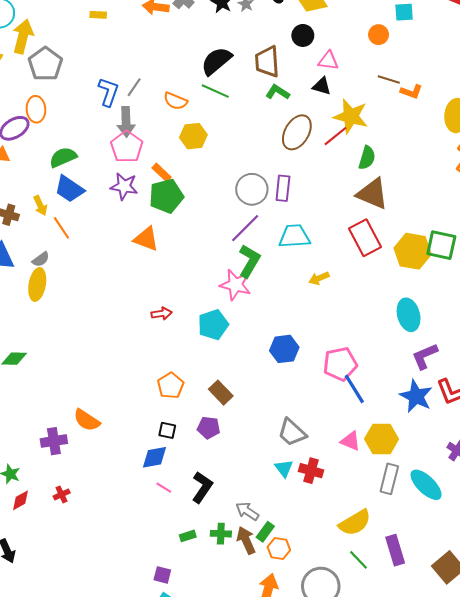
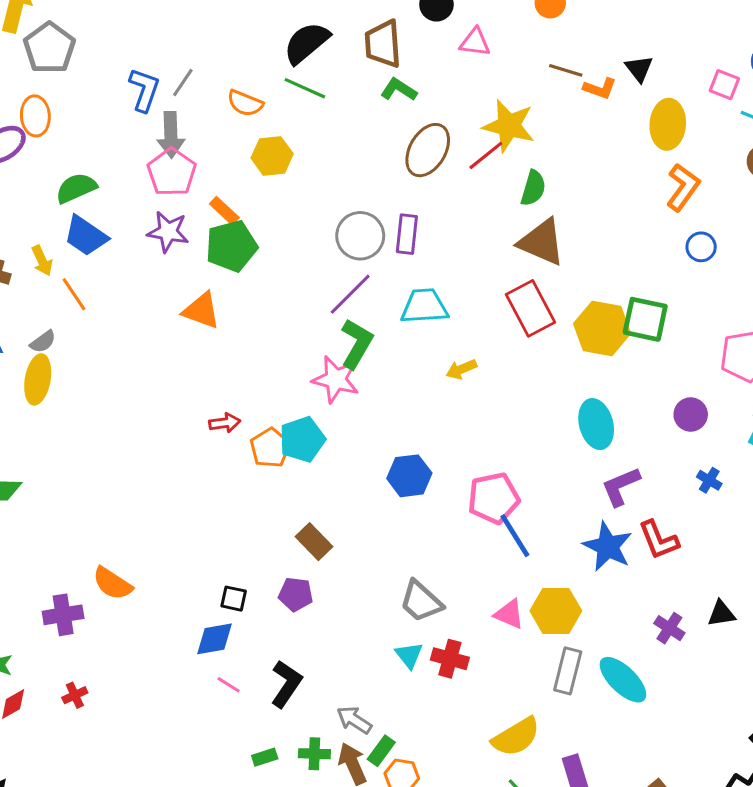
black triangle: (322, 86) -> (639, 69), moved, turned 36
orange pentagon: (171, 386) -> (270, 448), moved

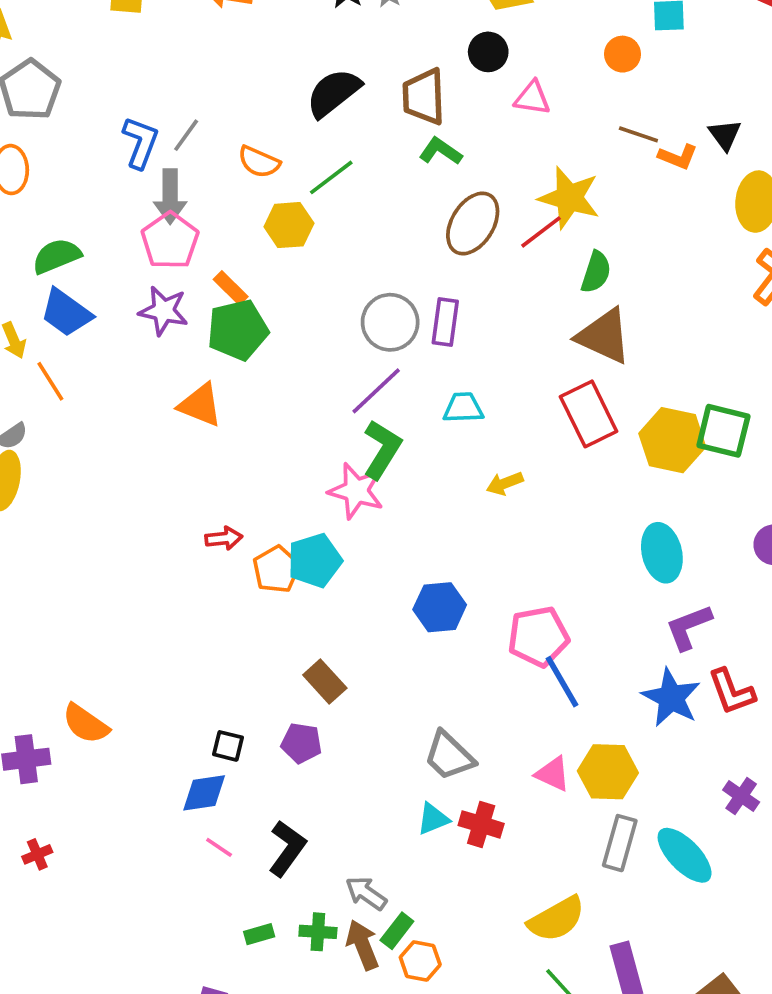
green line: (305, 88) -> (331, 177), moved, turned -63
cyan trapezoid: (424, 306) -> (463, 408), size x0.7
cyan triangle: (409, 655) -> (433, 819), turned 44

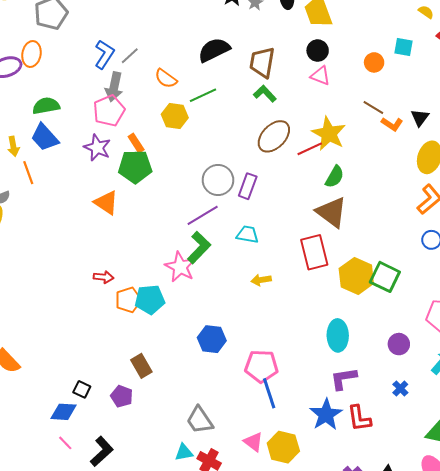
black circle: (488, 52) -> (318, 51), moved

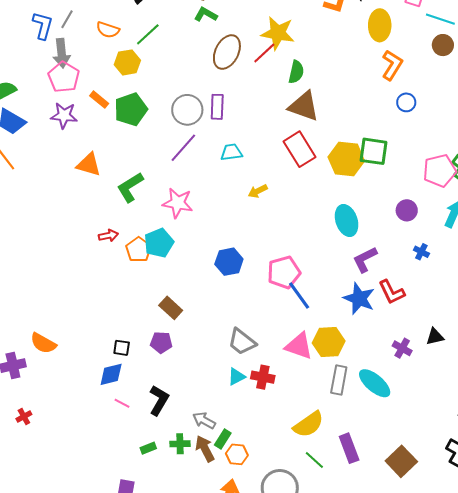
green pentagon: (135, 167) -> (131, 109), moved
green L-shape: (199, 248) -> (130, 187), moved, turned -148
pink triangle: (253, 442) -> (299, 346), size x1.4

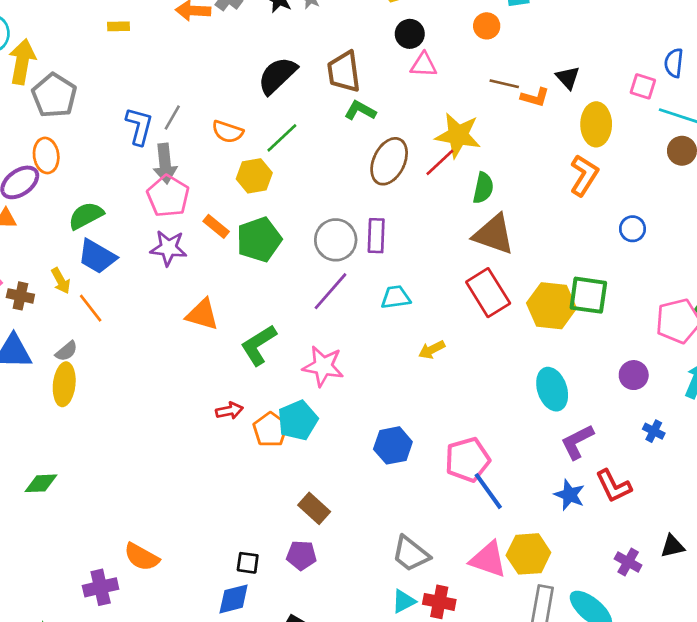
orange L-shape: (392, 65) -> (584, 175), moved
blue star: (359, 299) -> (570, 495), size x0.7

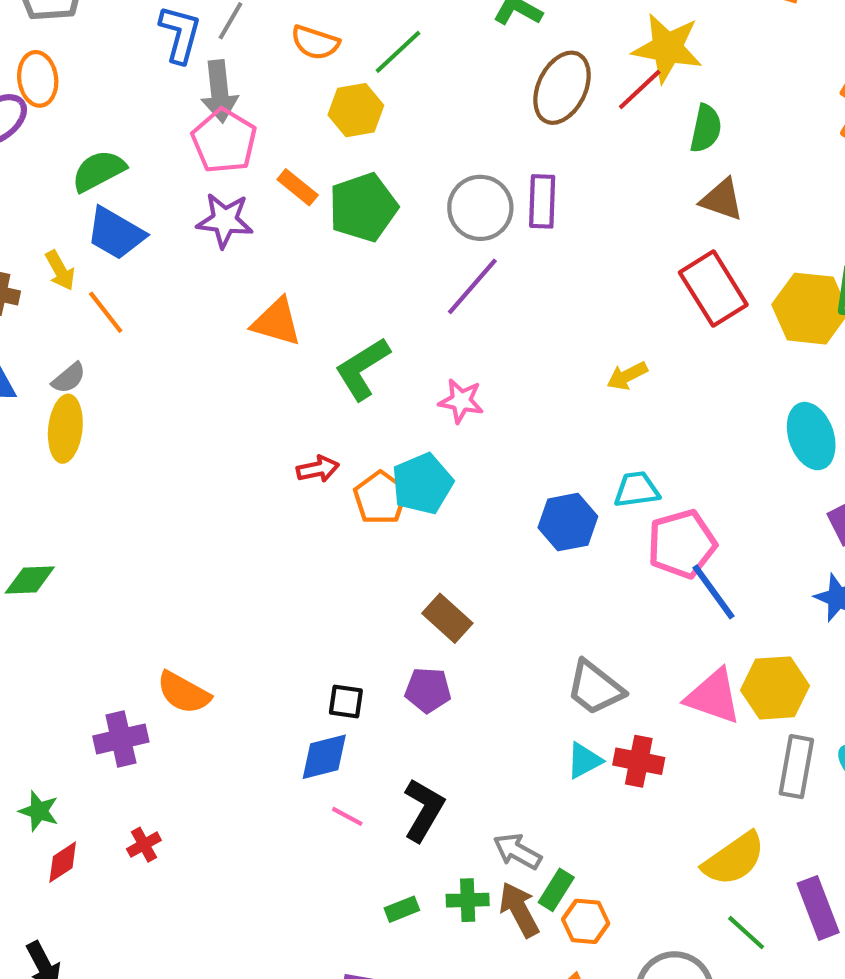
brown triangle: (494, 234) -> (722, 199), size x0.7
cyan trapezoid: (396, 297) -> (637, 490), moved
pink star: (323, 366) -> (461, 401), size x0.7

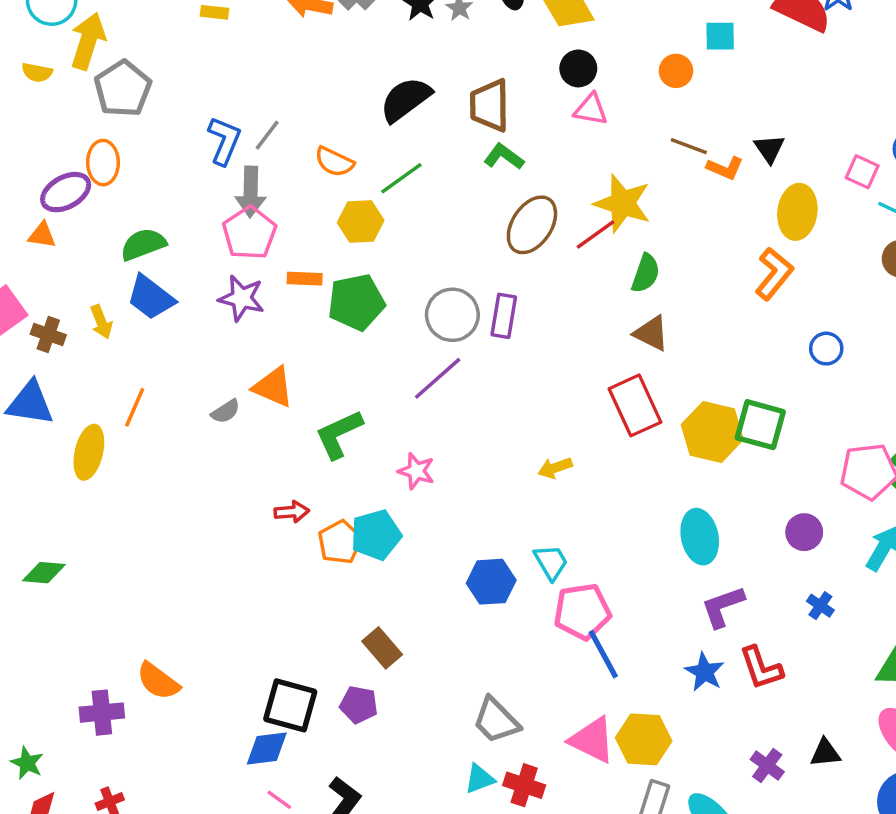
orange rectangle: (298, 187) -> (305, 279), turned -44
orange line: (106, 312) -> (135, 407), moved, turned 54
gray semicircle: (69, 378) -> (226, 411), moved
cyan trapezoid: (637, 490) -> (551, 562), turned 60
black square: (346, 701) -> (290, 705), size x1.8

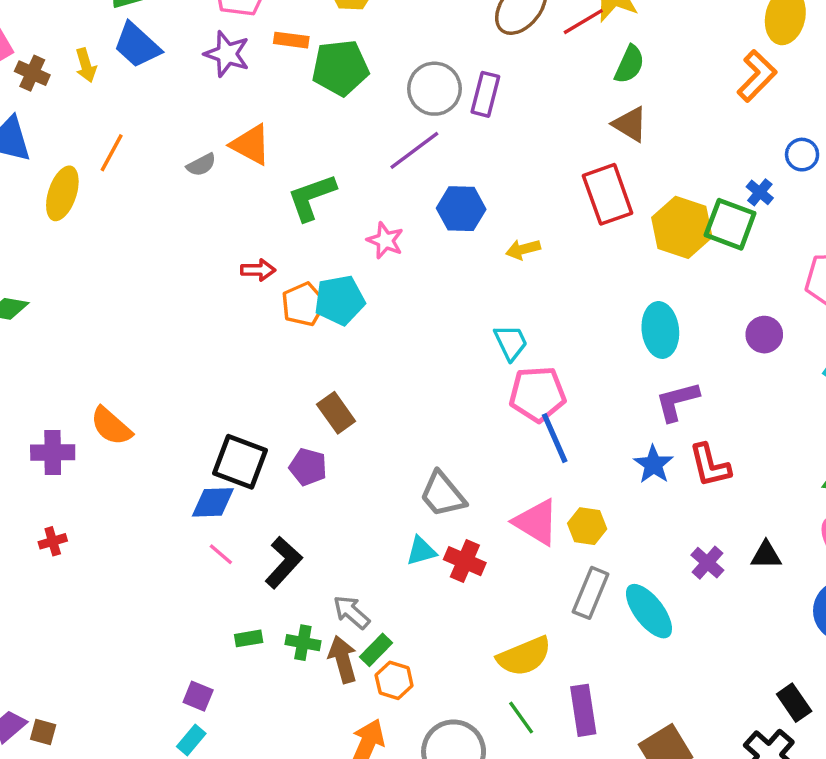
blue hexagon: (491, 582) -> (461, 209), moved
blue cross: (820, 606) -> (760, 192), moved
yellow hexagon: (644, 739) -> (587, 526), size x0.7

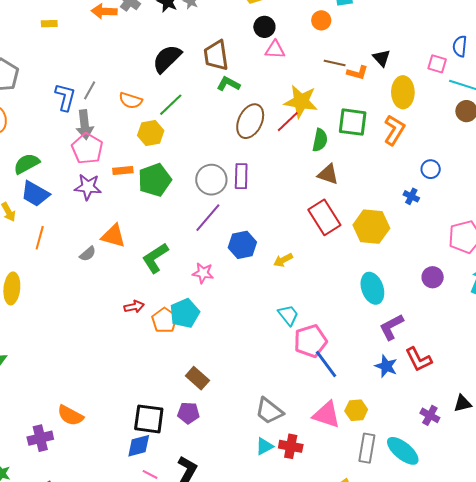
orange line: (112, 153) -> (40, 238), moved
green square: (730, 224) -> (353, 122), moved

